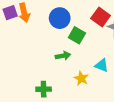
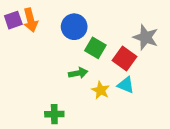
red square: (101, 17) -> (124, 58), moved
yellow star: (81, 78) -> (101, 90), moved

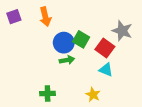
orange arrow: (30, 20) -> (45, 17), moved
blue circle: (74, 27) -> (64, 43), moved
yellow star: (101, 90) -> (93, 95), moved

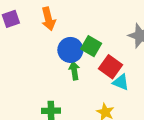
red square: (105, 48) -> (111, 67), moved
green arrow: (67, 60) -> (74, 71), turned -88

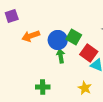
orange arrow: (48, 19) -> (31, 36), moved, turned 84

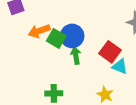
green square: (74, 37) -> (56, 38), moved

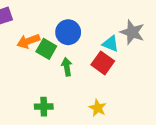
blue circle: (72, 36) -> (68, 32), moved
cyan triangle: (120, 66) -> (110, 44), moved

